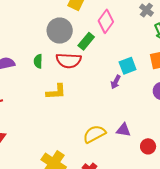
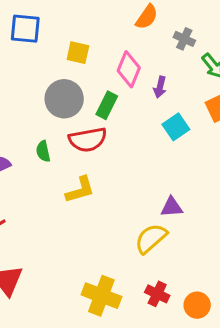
purple arrow: (116, 82) -> (160, 87), moved
purple triangle: (123, 130) -> (172, 207), moved

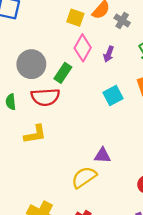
gray cross: (184, 39) -> (122, 20), moved
yellow square: (78, 53) -> (75, 18), moved
purple arrow: (160, 87) -> (109, 54), moved

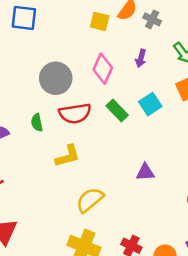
pink diamond: (83, 48) -> (103, 69), moved
green rectangle: (63, 73) -> (117, 110), moved, turned -72
yellow semicircle: (84, 177) -> (90, 200), moved

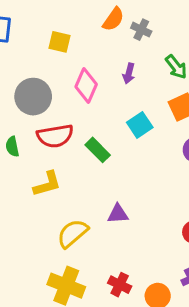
yellow square: (100, 21) -> (60, 42), moved
green rectangle: (117, 110) -> (98, 150), moved
purple triangle: (145, 172) -> (118, 214), moved

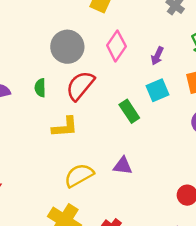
purple arrow: (129, 73) -> (157, 56), moved
red semicircle: (55, 136) -> (80, 86), turned 128
green rectangle: (98, 150) -> (129, 111), moved

